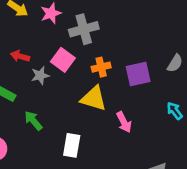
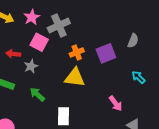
pink square: (63, 60) -> (39, 42), moved
green arrow: (33, 121) -> (37, 94), moved
pink arrow: (124, 122) -> (116, 103), moved

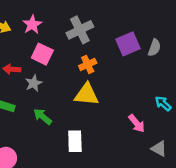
gray cross: (59, 25) -> (80, 30), moved
purple square: (106, 53) -> (128, 44), moved
cyan arrow: (138, 77) -> (163, 104), moved

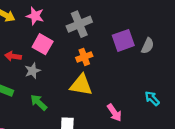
pink star: (32, 25) -> (35, 16), turned -30
pink arrow: (137, 123) -> (114, 113), moved

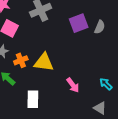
orange cross: (84, 57) -> (21, 60), moved
cyan arrow: (152, 98) -> (106, 84), moved

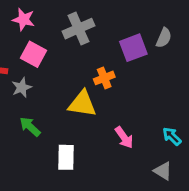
gray semicircle: (100, 27) -> (164, 38), moved
orange cross: (21, 60) -> (104, 78), moved

